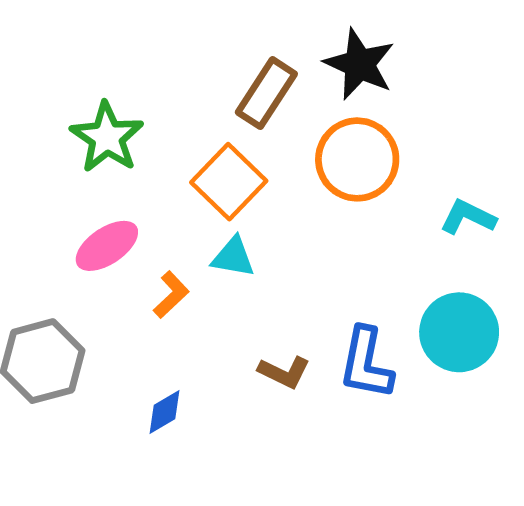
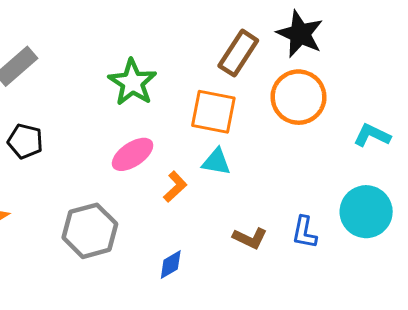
orange square: (229, 182) -> (213, 112), turned -33
blue L-shape: (366, 363) -> (304, 232), size x0.7

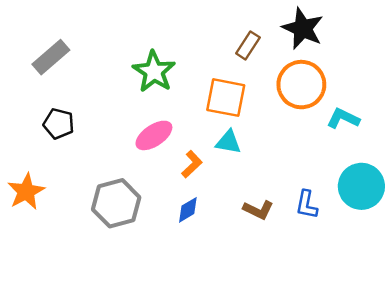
brown rectangle: (238, 53) -> (248, 45), size x0.7
cyan L-shape: (372, 135) -> (343, 118), moved
blue diamond: (171, 265) -> (188, 210), moved

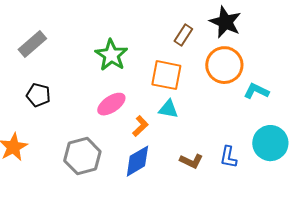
blue diamond: (188, 210) -> (137, 161), size x1.6

